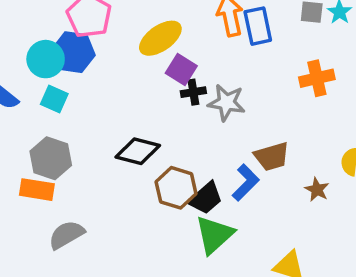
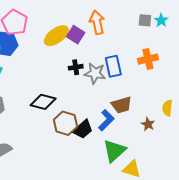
blue rectangle: (258, 26) -> (113, 66), moved
purple square: (181, 70) -> (76, 35), moved
green triangle: (214, 235) -> (114, 151), moved

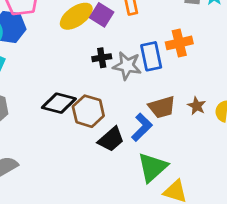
orange cross: (148, 59) -> (179, 43), moved
brown hexagon: (65, 123) -> (88, 111), moved
brown star: (148, 124) -> (197, 106), moved

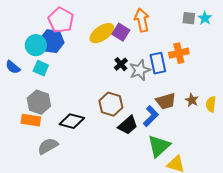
black cross: (102, 58) -> (121, 64), turned -32
gray star: (127, 66) -> (140, 70), turned -30
black diamond: (59, 103) -> (72, 121), moved

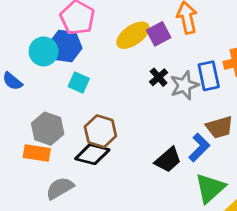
purple square: (121, 32) -> (159, 34), turned 30
cyan square: (41, 68) -> (79, 83), moved
brown hexagon: (111, 104) -> (100, 131), moved

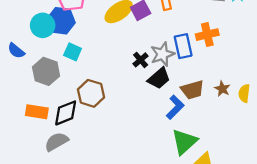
black cross: (159, 77) -> (141, 60), moved
gray hexagon: (48, 129) -> (46, 71), moved
black diamond: (92, 154) -> (66, 113), moved, turned -36
black trapezoid: (168, 160) -> (159, 78), moved

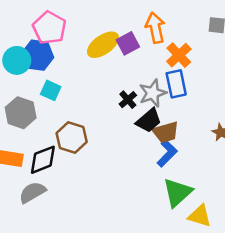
orange cross: (207, 35) -> (179, 55), moved, turned -30
brown trapezoid: (192, 90) -> (166, 132), moved

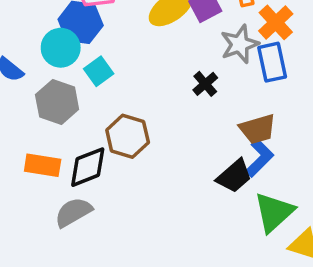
cyan circle: (17, 60) -> (61, 48), moved
cyan square: (51, 90) -> (99, 71), turned 30
gray star: (153, 93) -> (240, 44), moved
black trapezoid: (149, 121) -> (234, 176), moved

